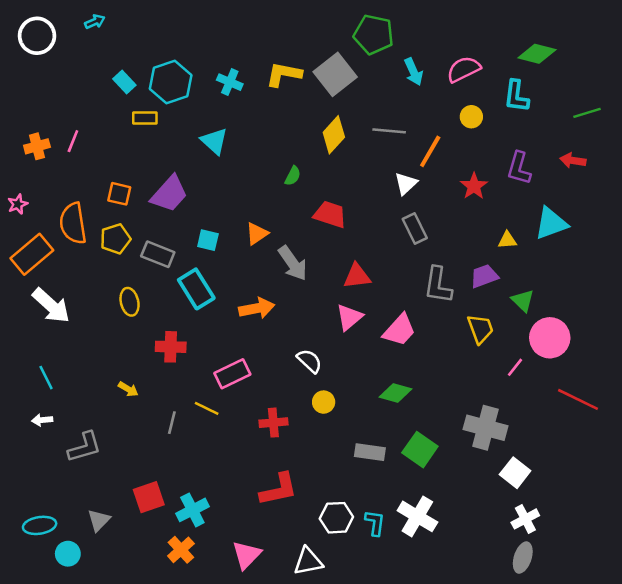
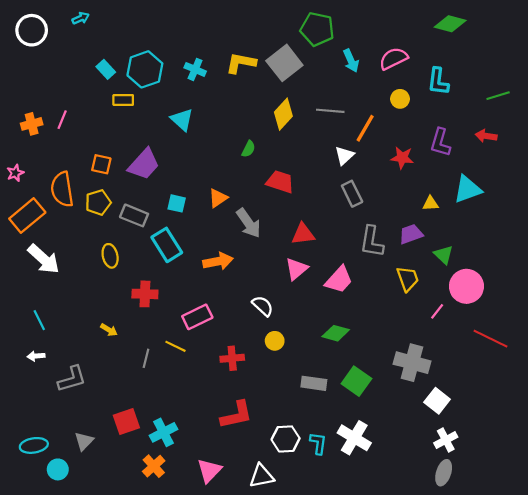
green diamond: (537, 54) -> (450, 24), moved
red star: (474, 186) -> (402, 158), turned -30

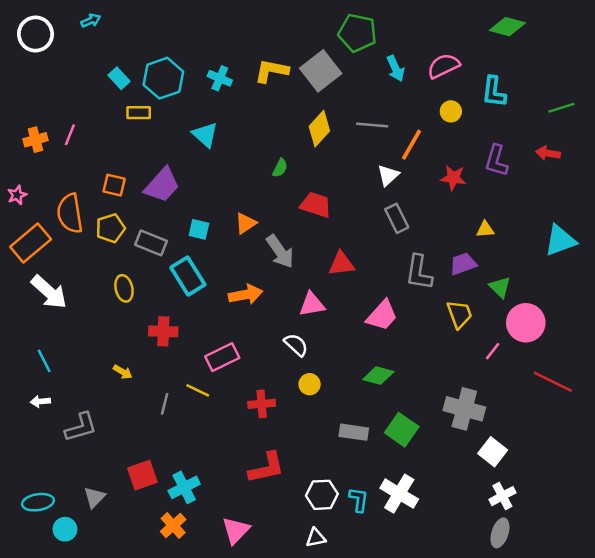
cyan triangle: (468, 189) -> (560, 240), moved
pink triangle: (296, 269) -> (312, 304), moved, turned 30
white triangle: (262, 476) -> (316, 538), moved, size x0.7

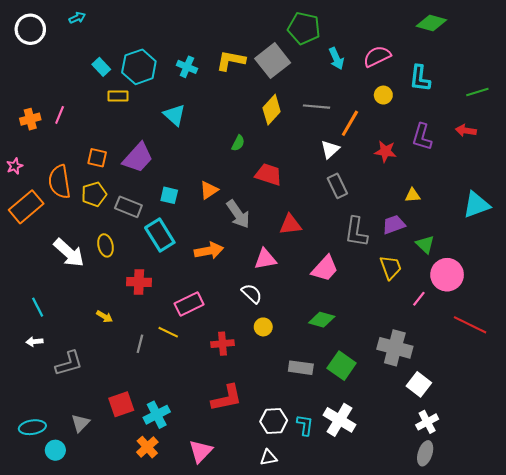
white arrow: (49, 292) -> (69, 253), moved

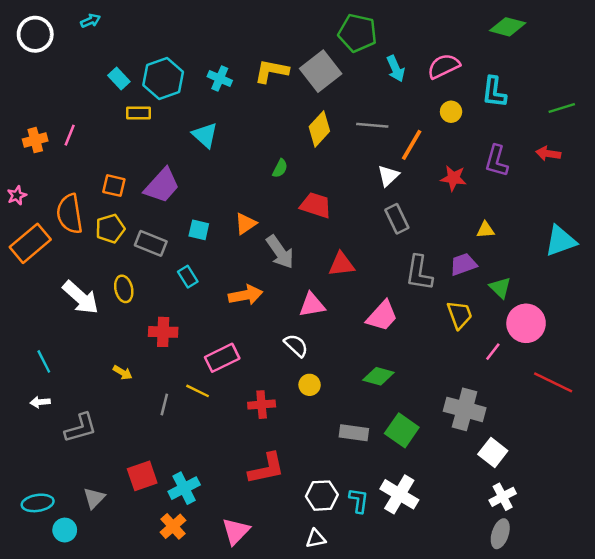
cyan rectangle: (160, 235) -> (188, 277), size x0.6

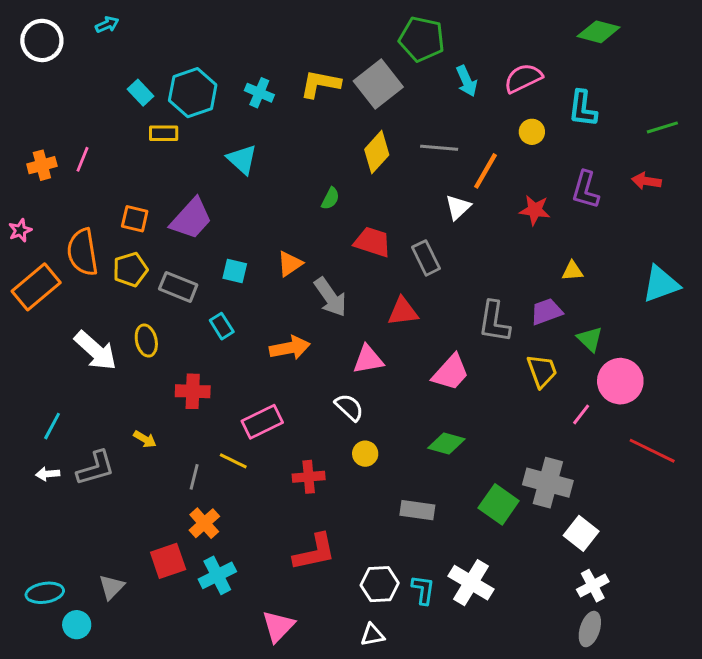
gray rectangle: (397, 219) -> (426, 258), moved
cyan line: (44, 361) -> (52, 426), turned 55
gray L-shape: (81, 428) -> (96, 468), moved
green square: (402, 430) -> (499, 504), moved
orange cross: (173, 526) -> (204, 523), moved

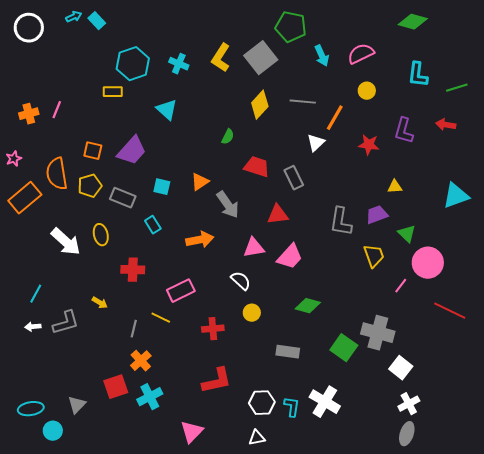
yellow L-shape: (320, 84) -> (221, 58), turned -68
cyan rectangle: (140, 93) -> (97, 21), moved
cyan L-shape: (583, 109) -> (418, 75), moved
pink trapezoid: (451, 372) -> (290, 257), moved

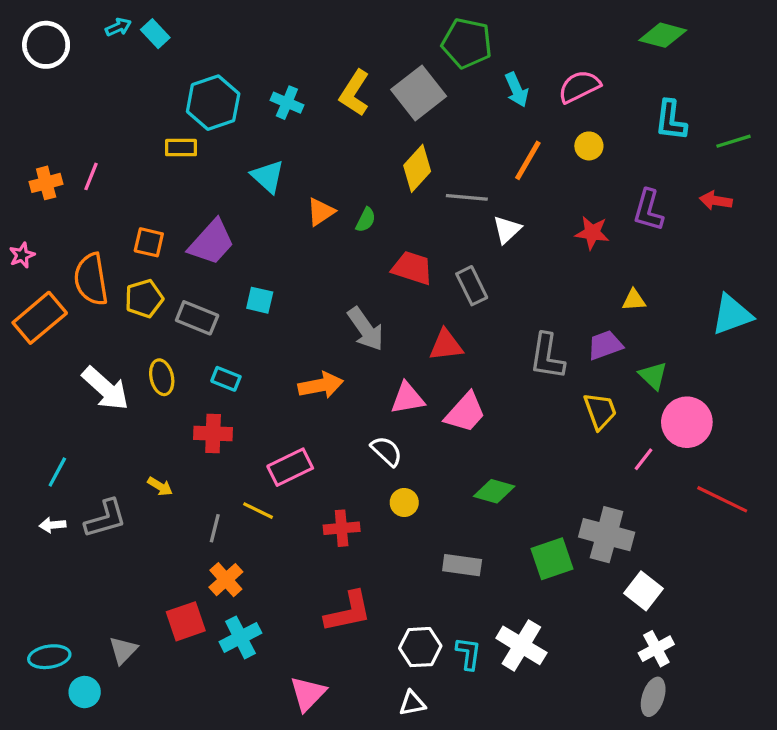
gray line: (303, 102) -> (467, 197), moved
orange line: (335, 118) -> (528, 160), moved
orange triangle: (200, 182) -> (321, 212), moved
cyan rectangle: (153, 225) -> (226, 379), moved, turned -36
green square: (344, 348) -> (552, 559), turned 36

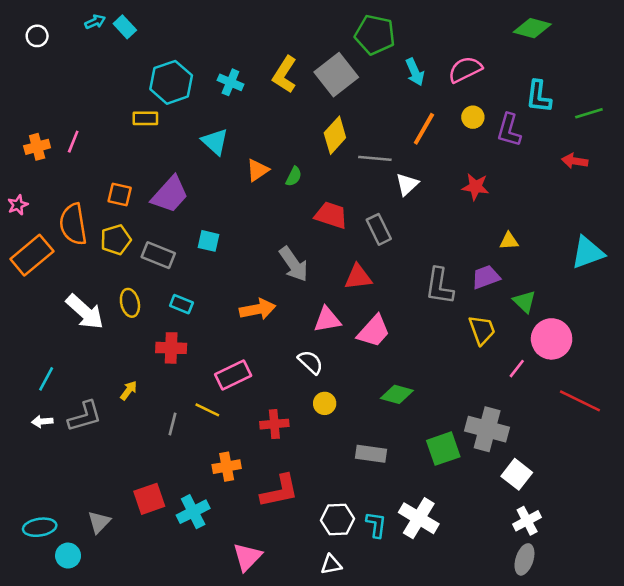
white circle: (46, 45) -> (37, 36), size x0.6
purple L-shape: (648, 210) -> (509, 130), moved
yellow arrow: (160, 486) -> (129, 391), turned -84
orange cross: (226, 580) -> (227, 467), moved, turned 32

